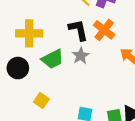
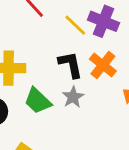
green trapezoid: (53, 59) -> (38, 101), turned 70

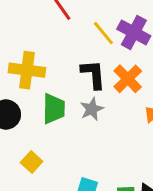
green trapezoid: (38, 101) -> (54, 109), turned -140

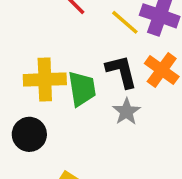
green trapezoid: (54, 109) -> (82, 89), moved

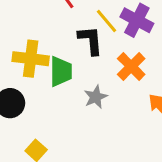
black L-shape: (121, 71) -> (90, 40), moved

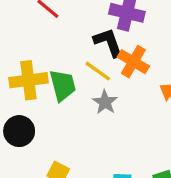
yellow line: (106, 21) -> (98, 71), moved
black L-shape: (90, 40) -> (108, 42), moved

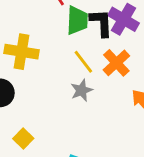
black L-shape: (108, 42) -> (101, 23), moved
green trapezoid: (63, 85) -> (77, 20), moved

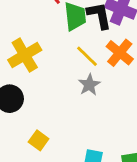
yellow cross: (22, 52) -> (25, 55), turned -32

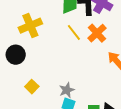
gray star: (89, 85) -> (67, 90), moved

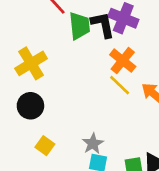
yellow line: (74, 32) -> (120, 85), moved
black circle: (16, 55) -> (30, 106), moved

